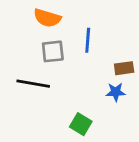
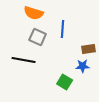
gray square: (53, 51) -> (38, 37), turned 30
green square: (81, 124) -> (65, 82), moved

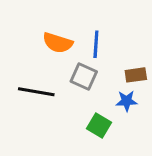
orange semicircle: (34, 13) -> (58, 43), moved
gray square: (38, 37) -> (84, 76), moved

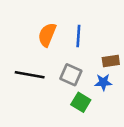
orange semicircle: (58, 43) -> (47, 35), turned 95
gray square: (84, 76) -> (71, 75), moved

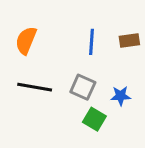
orange semicircle: (47, 35) -> (26, 41), moved
brown rectangle: (111, 61) -> (129, 41), moved

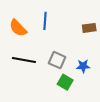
orange semicircle: (26, 41) -> (18, 28), turned -66
blue line: (92, 42) -> (45, 21), moved

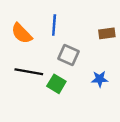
gray square: (57, 60) -> (68, 55), moved
green square: (65, 82) -> (56, 84), moved

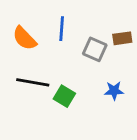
gray square: (68, 55) -> (95, 49), moved

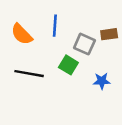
green square: (64, 96) -> (68, 65), moved

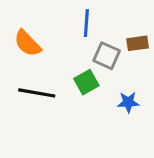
blue line: (55, 26) -> (86, 23), moved
green square: (68, 65) -> (86, 82), turned 30

